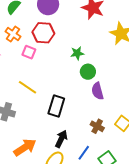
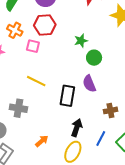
purple semicircle: (98, 91) -> (89, 84), moved
brown cross: (97, 126) -> (110, 110), turned -32
orange arrow: (25, 147) -> (42, 141), size x0.6

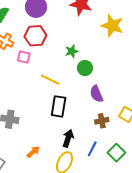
yellow line: (36, 81) -> (50, 80), moved
purple semicircle: (89, 84) -> (96, 94), moved

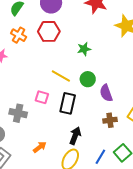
pink square: (24, 57) -> (42, 97), moved
green circle: (85, 68) -> (88, 79), moved
blue line: (92, 149) -> (100, 157), moved

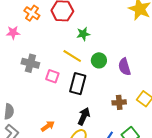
green star: (84, 49) -> (83, 34), moved
purple semicircle: (106, 93) -> (124, 67), moved
gray cross: (18, 113) -> (30, 63), moved

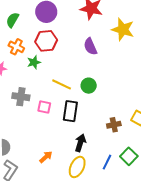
green star: (83, 34) -> (34, 62), moved
purple semicircle: (124, 67) -> (90, 46), moved

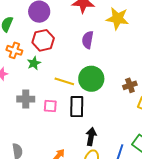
purple semicircle: (90, 46) -> (88, 40), turned 42
green circle: (89, 86) -> (91, 79), size x1.6
brown cross: (114, 125) -> (130, 85), moved

